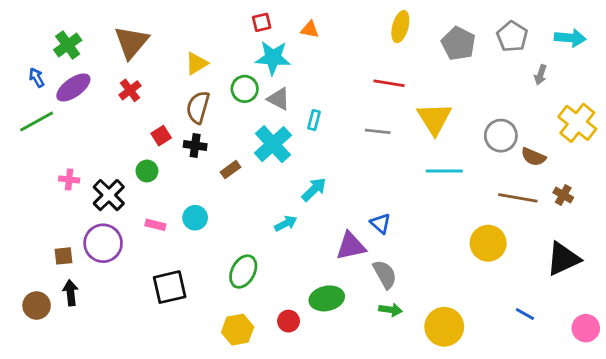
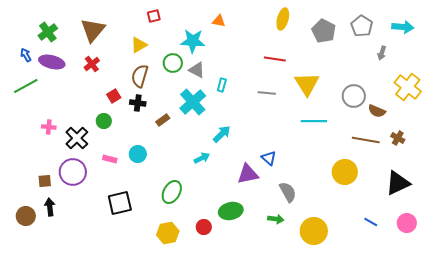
red square: (262, 22) -> (154, 16), moved
purple ellipse: (73, 87) -> (52, 62), turned 50
gray semicircle: (385, 274) -> (288, 192), moved
pink circle: (586, 328) -> (407, 223), moved

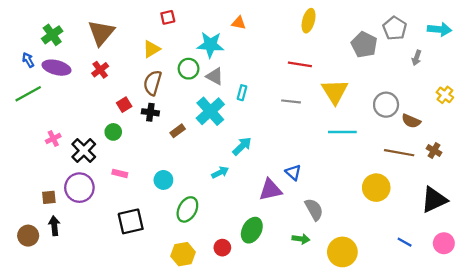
gray pentagon: (324, 31) -> (364, 45), moved
yellow cross: (408, 87) -> (445, 95), size x0.6
pink cross: (49, 127) -> (53, 138), turned -32
cyan circle: (138, 154) -> (163, 180), moved
green ellipse: (231, 211) -> (252, 230), turned -50

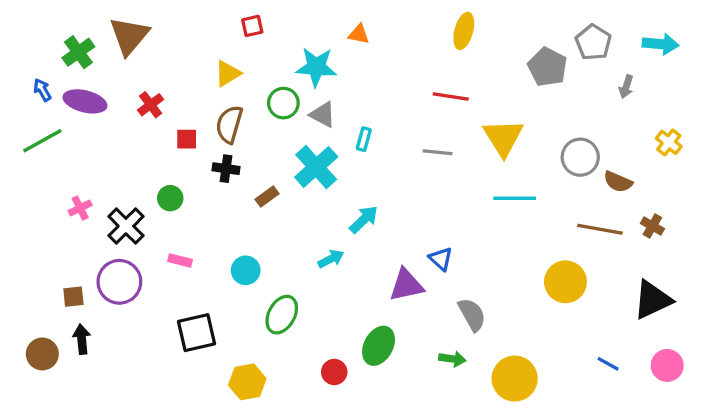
brown triangle: (101, 33) -> (129, 36), moved
red square: (124, 105) -> (187, 139), moved, turned 32
yellow hexagon: (183, 254) -> (247, 382), moved

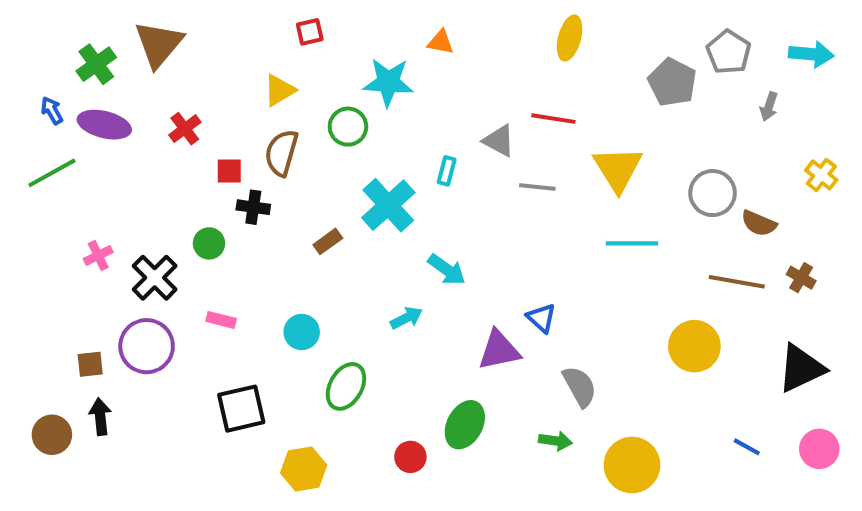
gray triangle: (323, 115) -> (499, 141), moved
black cross: (226, 169) -> (253, 207), moved
cyan arrow: (364, 219) -> (447, 270), turned 80

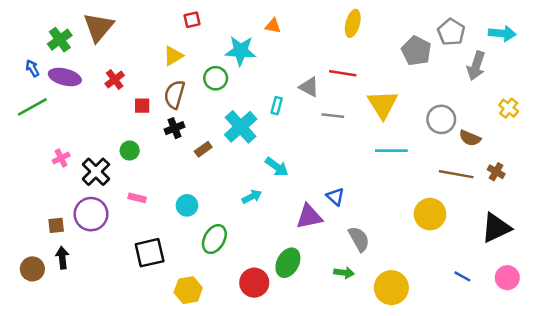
gray arrow: (769, 106) -> (476, 66), size x1.6
black cross: (253, 207) -> (174, 128), moved, turned -30
red circle: (410, 457) -> (254, 283), size x1.5

